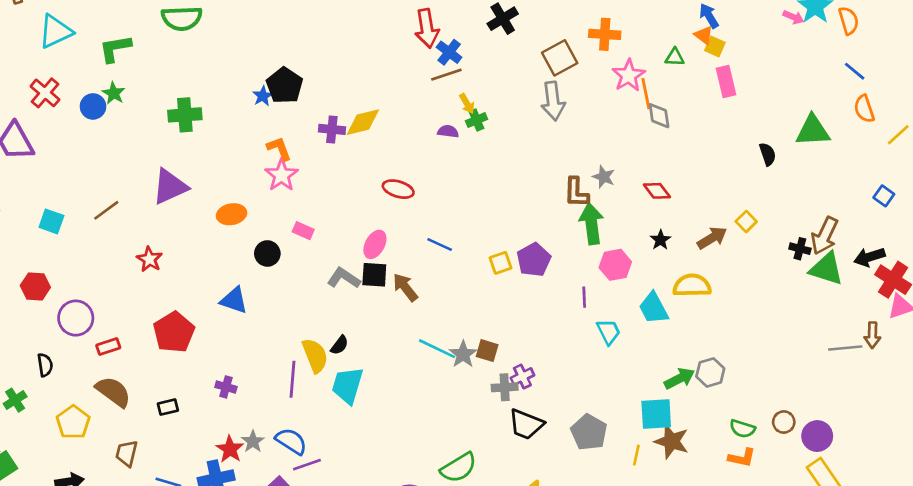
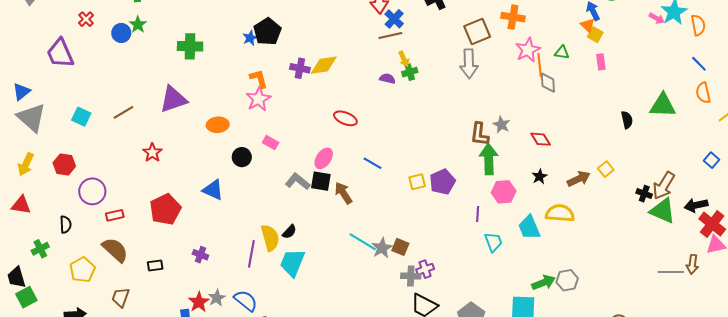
green triangle: (675, 57) -> (562, 52), moved
pink rectangle: (726, 82) -> (601, 62), size x0.7
red cross: (45, 93) -> (86, 19), size x0.7

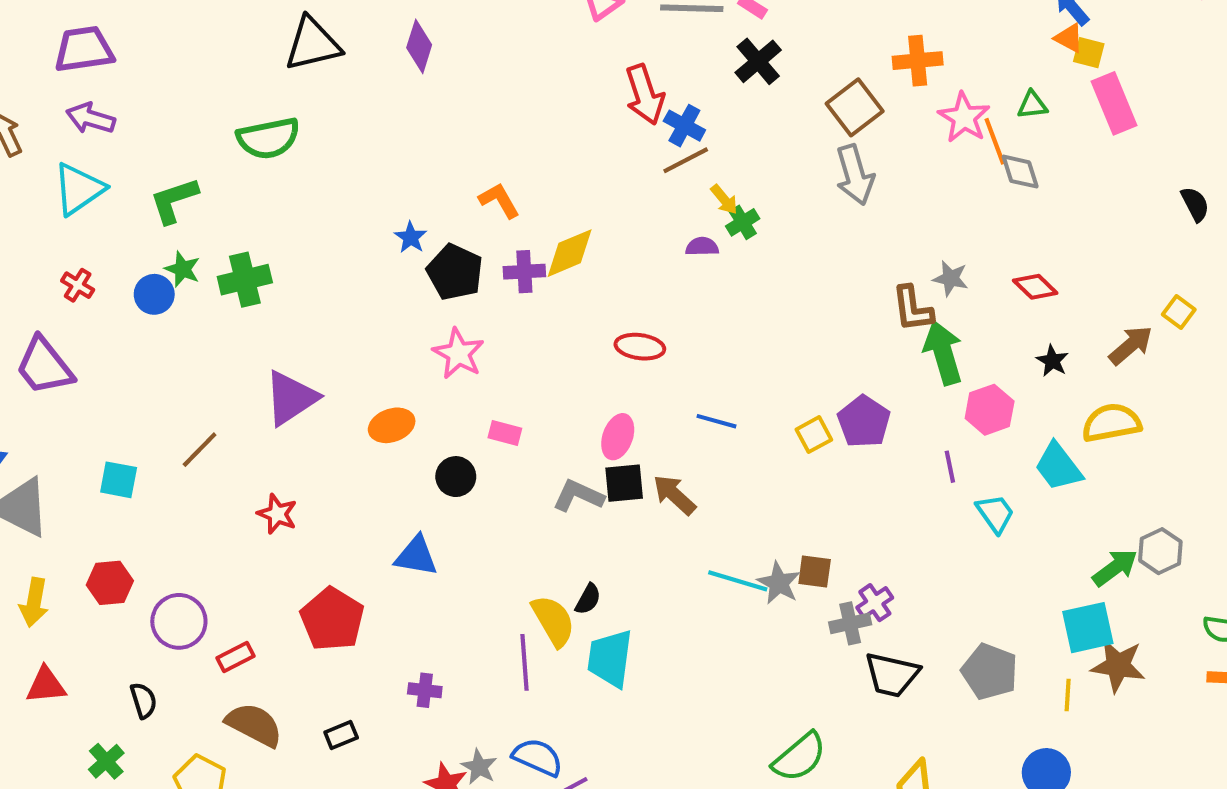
black pentagon: (267, 32) -> (455, 272), moved
green cross: (190, 46) -> (245, 280), moved
pink rectangle: (601, 62) -> (1114, 103), size x1.8
orange L-shape: (259, 79) -> (499, 200), moved

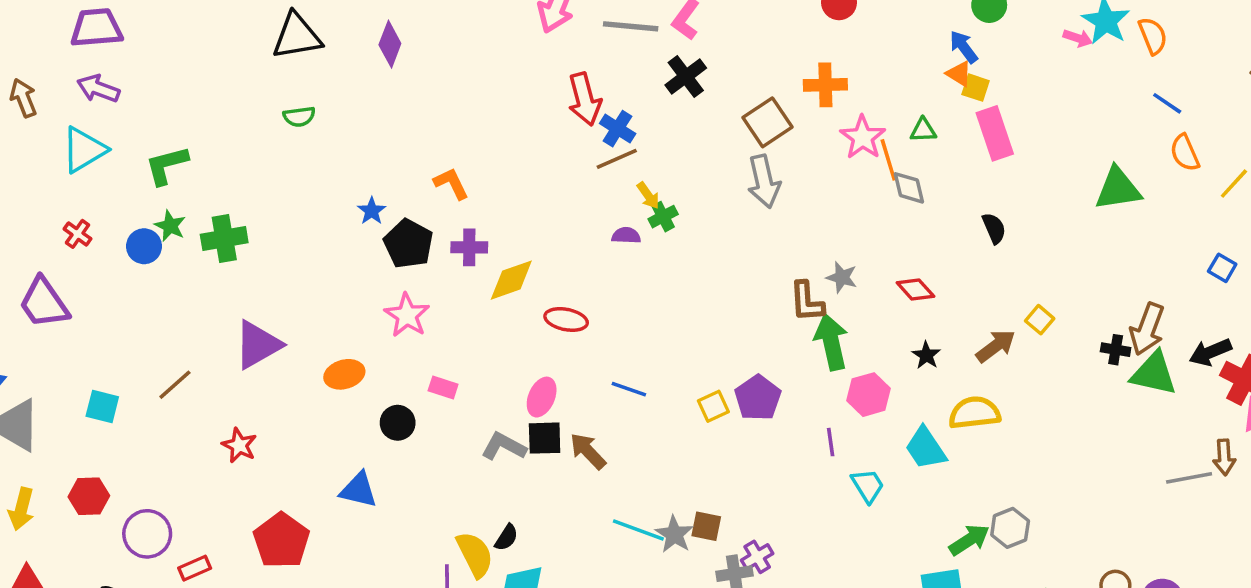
green semicircle: (268, 138) -> (299, 117), moved, size x0.6
black semicircle: (1195, 204) -> (994, 228), moved
yellow diamond: (570, 253) -> (511, 280), moved

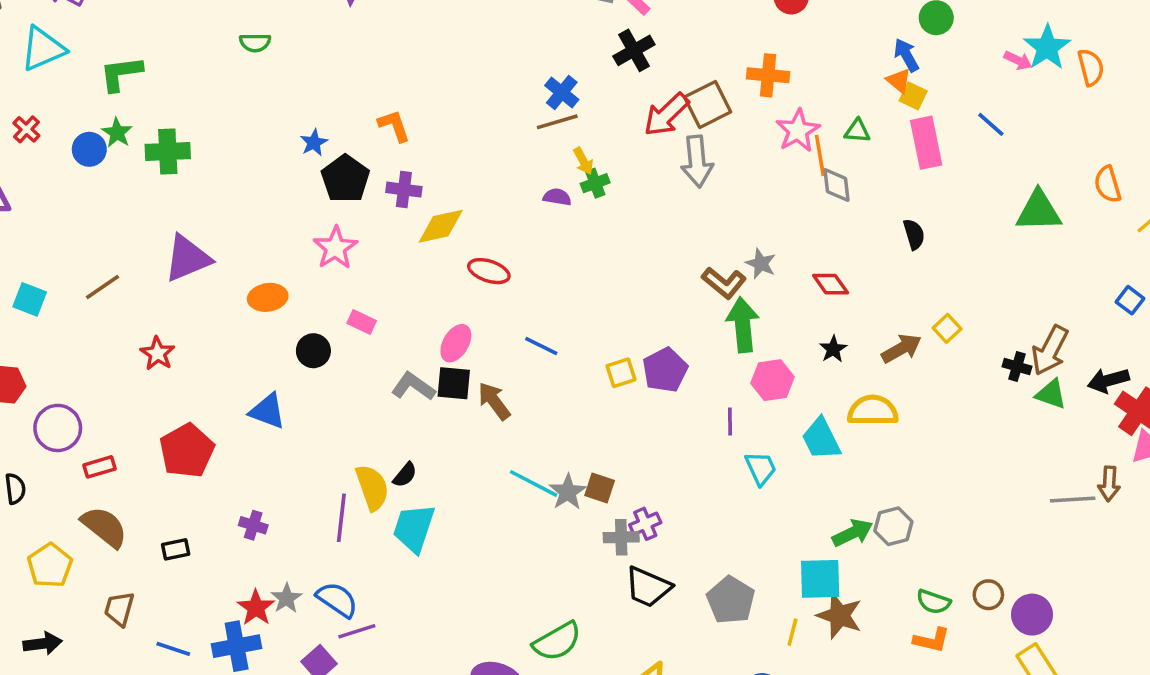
red arrow: (585, 99) -> (666, 115), moved, turned 54
blue line: (1167, 103) -> (991, 124), moved
brown L-shape: (807, 302) -> (724, 283), turned -54
green triangle: (1154, 374) -> (1051, 394), size x0.7

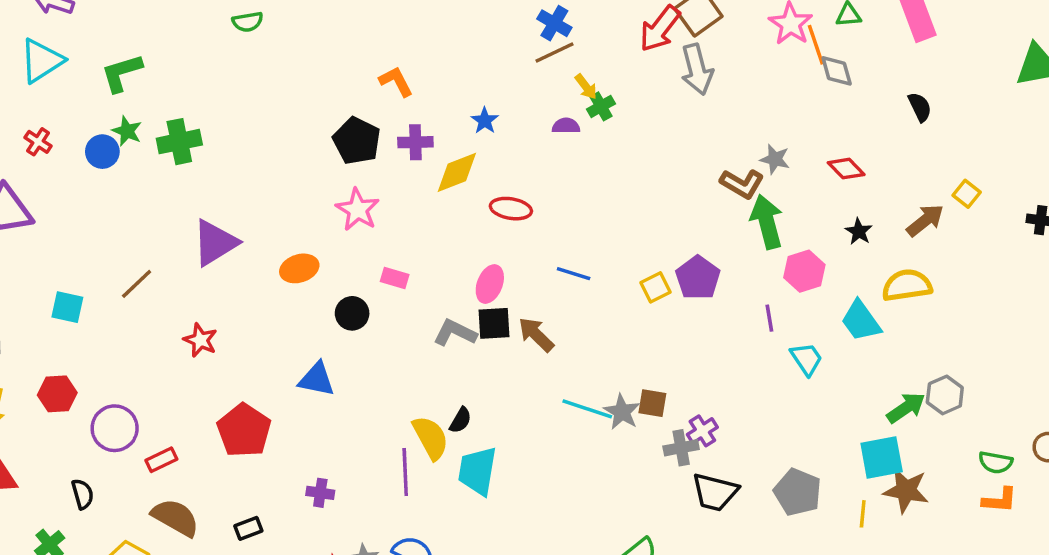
blue star: (314, 143) -> (485, 121), moved

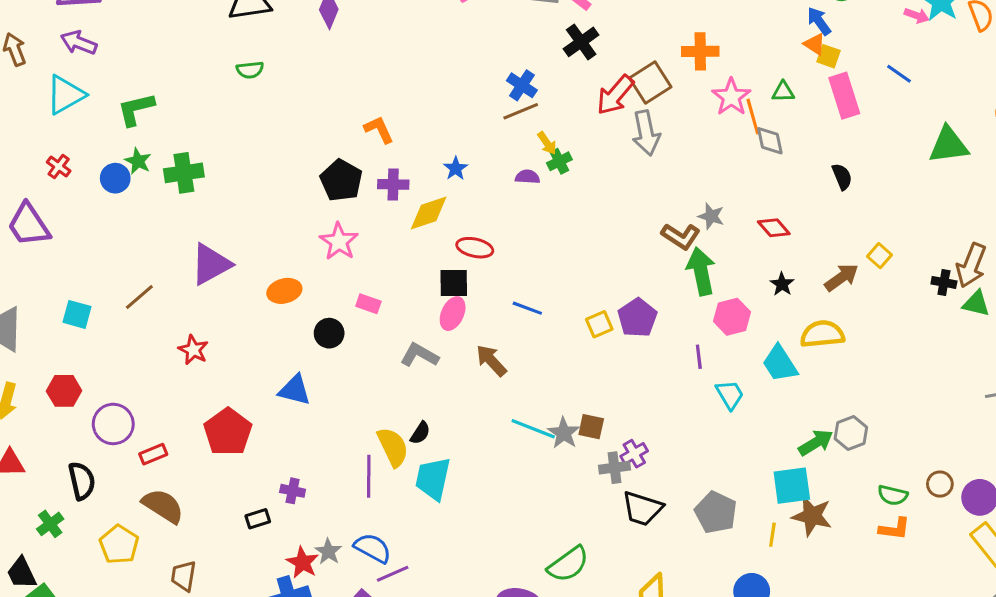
black square: (494, 323) -> (454, 283), moved
black semicircle: (83, 494) -> (82, 481), size x1.4
black rectangle: (248, 528) -> (258, 519), moved

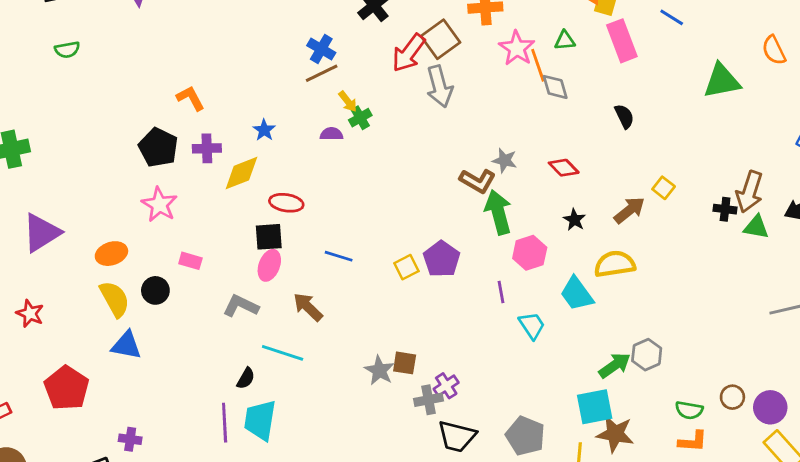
cyan line: (533, 429) -> (283, 353), moved
yellow semicircle: (393, 447) -> (115, 299), moved
purple line: (369, 476) -> (225, 423), moved

